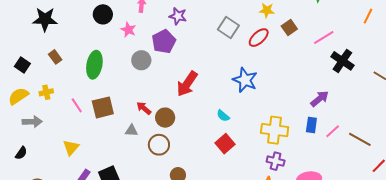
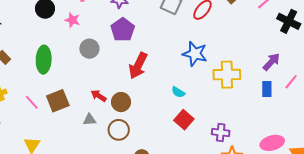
purple pentagon: (164, 42) -> (123, 30), moved
yellow cross: (275, 130) -> (227, 75), moved
pink line: (333, 131) -> (291, 82), moved
purple cross: (276, 161) -> (221, 133), moved

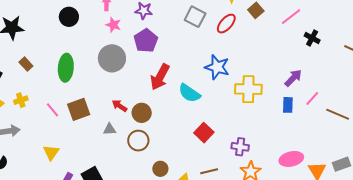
pink star: (72, 20) -> (113, 25), moved
black cross: (289, 21) -> (312, 38), size x0.7
gray circle: (89, 49) -> (112, 58), size x1.4
cyan semicircle: (178, 92) -> (189, 93), moved, size x1.6

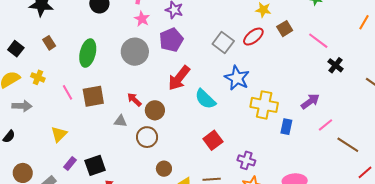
gray square: (195, 17) -> (223, 43), moved
pink line: (291, 17) -> (318, 41), turned 65
yellow cross: (21, 100) -> (38, 77), turned 32
blue rectangle: (288, 105) -> (286, 127), moved

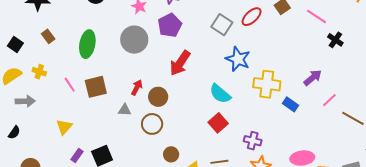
cyan semicircle: (205, 99) -> (220, 94), moved
red arrow: (134, 100) -> (137, 87), turned 77
blue rectangle: (286, 127) -> (290, 104), turned -63

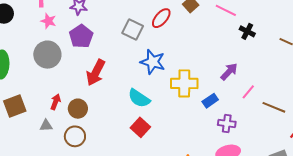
blue rectangle: (290, 104) -> (210, 101), turned -63
purple cross: (253, 141) -> (227, 123), moved

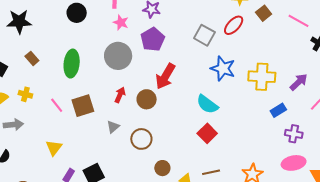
yellow cross: (184, 83) -> (262, 77), moved
red arrow: (56, 102) -> (120, 95), moved
brown circle: (78, 109) -> (147, 99), moved
gray triangle: (46, 126) -> (113, 127), turned -40

